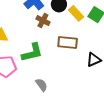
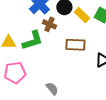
green L-shape: (32, 52) -> (33, 40), moved

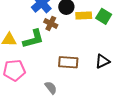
yellow rectangle: (82, 15) -> (84, 15), turned -49
brown rectangle: (75, 45) -> (68, 62), moved

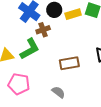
brown cross: (51, 23) -> (43, 30), turned -32
pink pentagon: (14, 70) -> (19, 84), turned 30

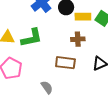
brown cross: (43, 30) -> (78, 39), moved

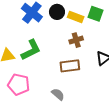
yellow rectangle: (83, 17) -> (76, 17), turned 35

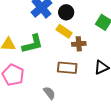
yellow rectangle: (76, 17) -> (64, 31), moved

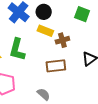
green L-shape: (33, 44) -> (17, 50), turned 130

